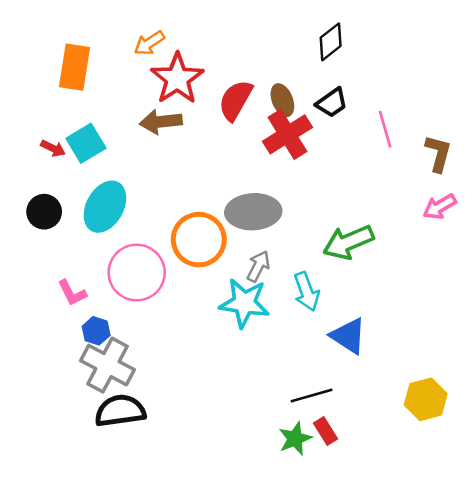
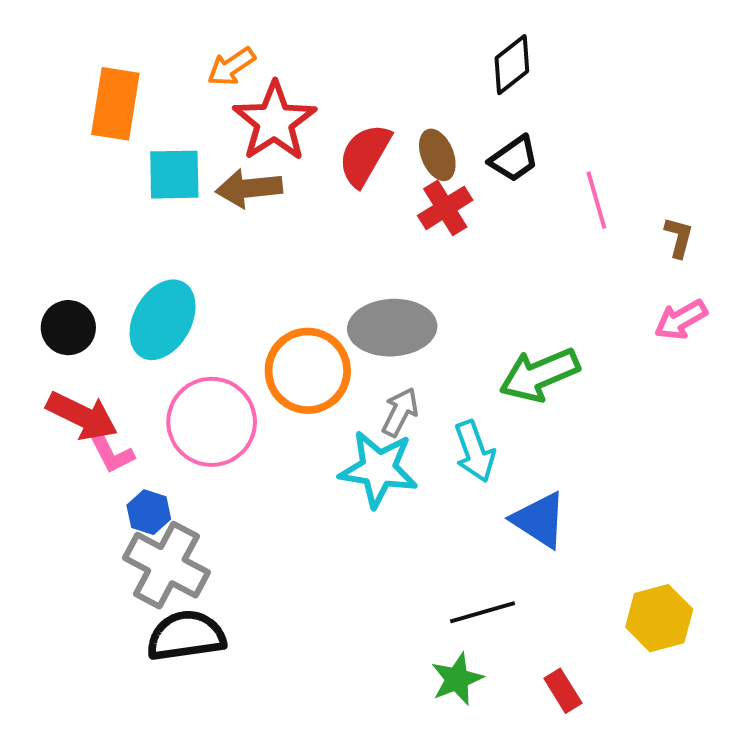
red cross: (287, 134) -> (445, 208), size x0.7
cyan square: (86, 143) -> (174, 175), moved, turned 30
red arrow: (53, 148) -> (82, 416), moved, size x1.8
brown L-shape: (438, 153) -> (679, 237), size x0.7
red rectangle: (326, 431) -> (563, 691), moved

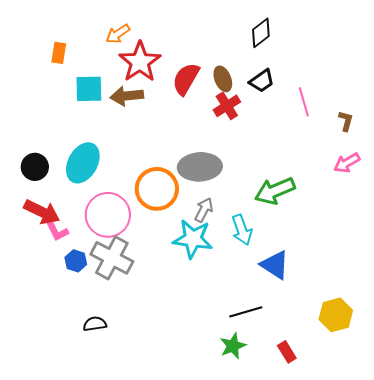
orange rectangle: (115, 104) -> (59, 53), size x0.6
gray cross: (166, 565) -> (112, 258), moved
black semicircle: (186, 636) -> (95, 324), size x0.6

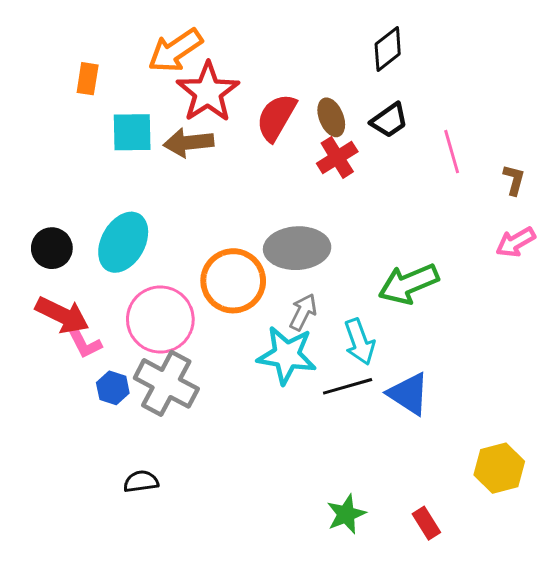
orange arrow: (118, 34) -> (175, 50), size x1.5
black line: (246, 312) -> (348, 386), moved

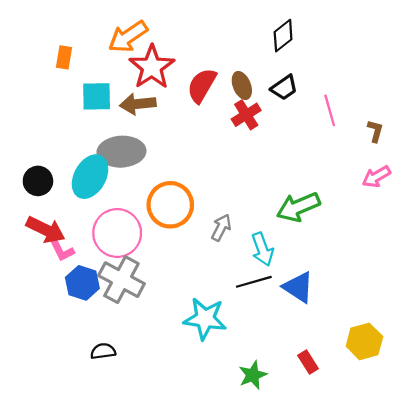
gray ellipse: (297, 248) -> (121, 152), moved
cyan star: (287, 355) -> (205, 319), moved
blue hexagon: (113, 388) -> (82, 283), size x1.4
red rectangle: (426, 523) -> (308, 362), moved

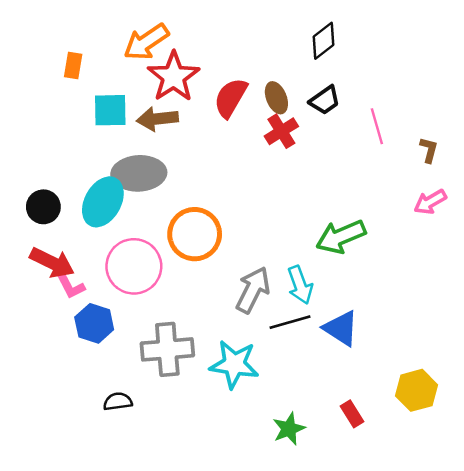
gray arrow: (221, 228) -> (253, 290), moved, size x1.5
gray cross: (121, 280) -> (167, 349), moved, turned -33

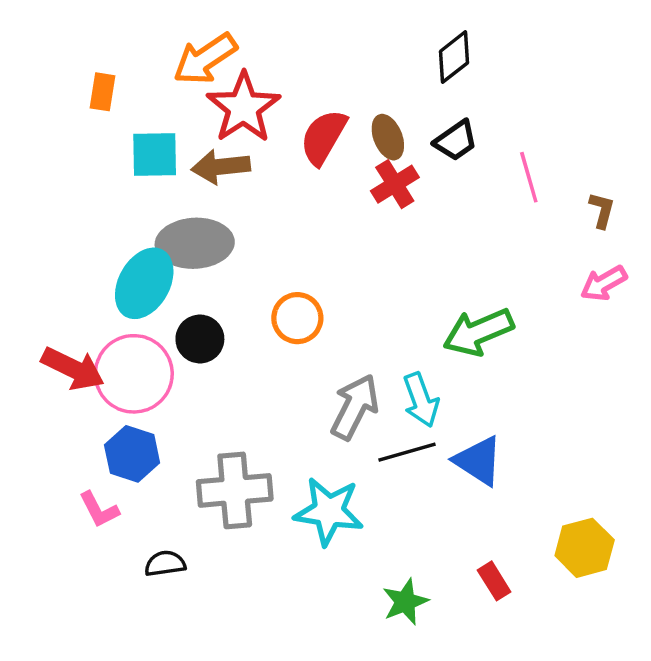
black circle: (43, 207) -> (200, 339), moved
orange circle: (195, 234) -> (297, 318), moved, size x0.7
pink circle: (134, 266) -> (134, 374), moved
pink L-shape: (71, 286) -> (99, 510), moved

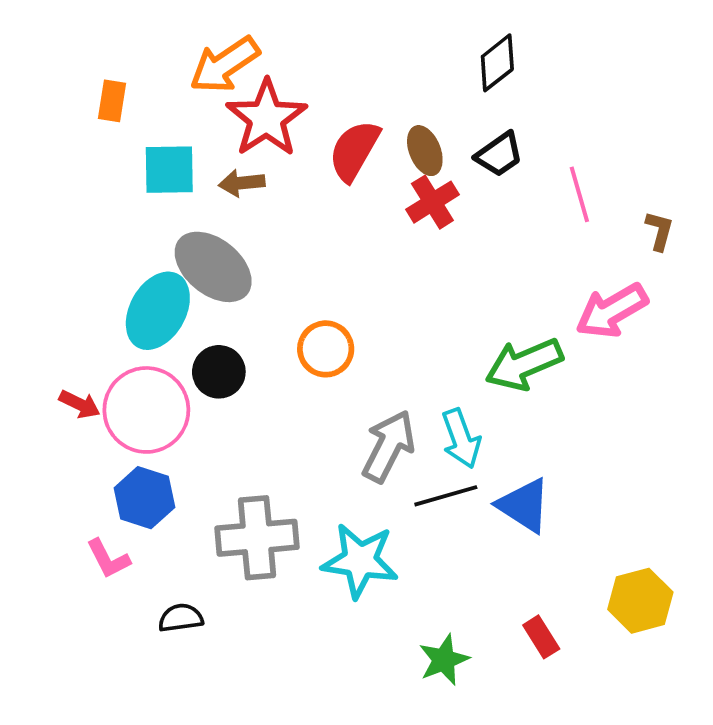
brown arrow: (221, 167) -> (242, 183), size x0.7
gray ellipse: (195, 243) -> (213, 267), turned 42
pink arrow: (604, 283) -> (612, 311), moved, size x1.4
red arrow: (73, 369) -> (80, 404), size x0.6

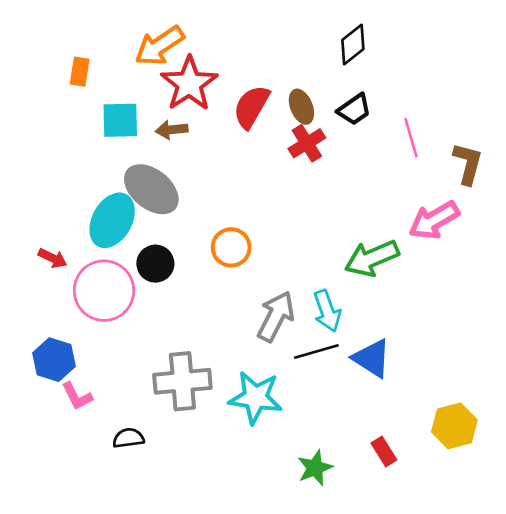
brown L-shape: (659, 231) -> (468, 164), size x1.5
red arrow: (80, 404) -> (53, 258), moved
blue hexagon: (144, 498) -> (54, 360), moved

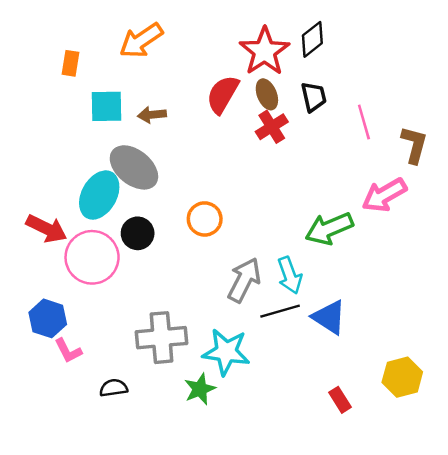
red star: (189, 84) -> (265, 51), moved
black trapezoid: (354, 109) -> (314, 97), turned -68
red arrow: (53, 258) -> (47, 229), size x1.6
green star: (315, 468) -> (200, 389), moved

